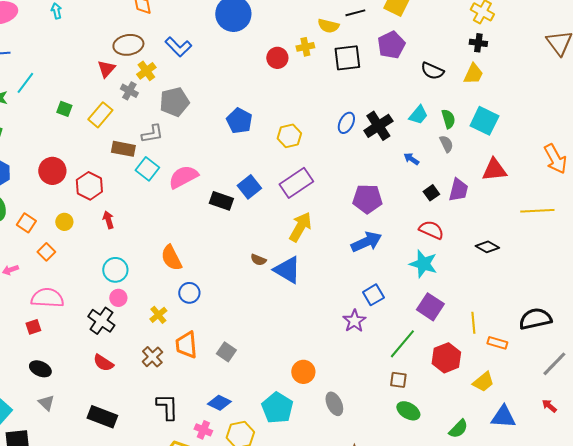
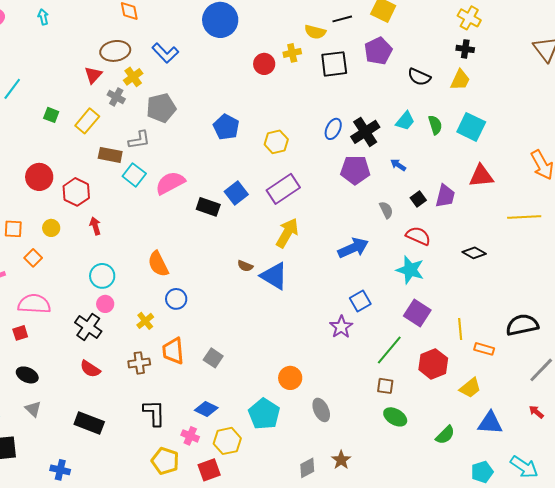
gray semicircle: (446, 144) -> (386, 210), moved
purple pentagon: (367, 199) -> (355, 170), moved
orange square: (26, 223) -> (13, 229), turned -30
brown cross: (152, 357) -> (139, 363), turned 35

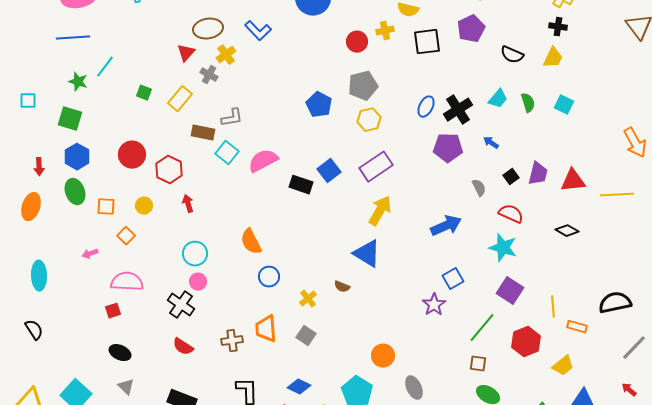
gray pentagon: (161, 108) -> (363, 86), moved
cyan square: (471, 127) -> (564, 105), size x0.7
red triangle: (481, 176) -> (573, 181), moved
brown semicircle: (245, 266) -> (342, 287), moved
yellow cross: (145, 321) -> (308, 299), moved

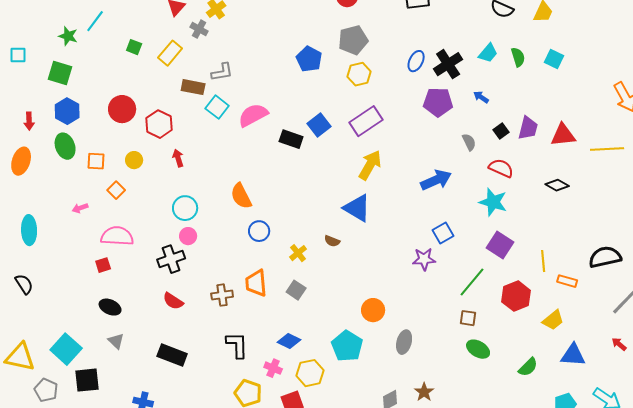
black cross: (181, 305) -> (171, 259), turned 36
purple star: (434, 305) -> (424, 259), turned 30
gray ellipse: (414, 388) -> (404, 342), turned 40

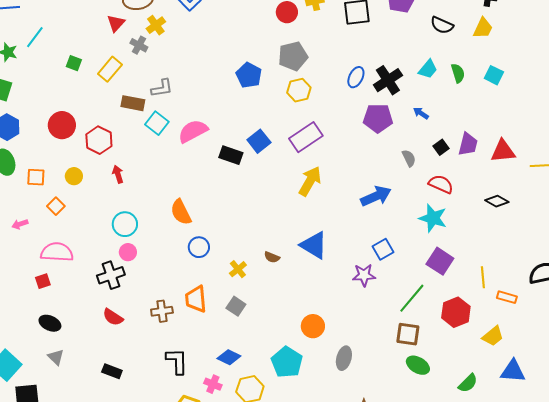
blue triangle: (357, 208) -> (314, 245), moved
brown square: (468, 318) -> (408, 334), size x1.4
black rectangle: (172, 355) -> (112, 371), size x0.7

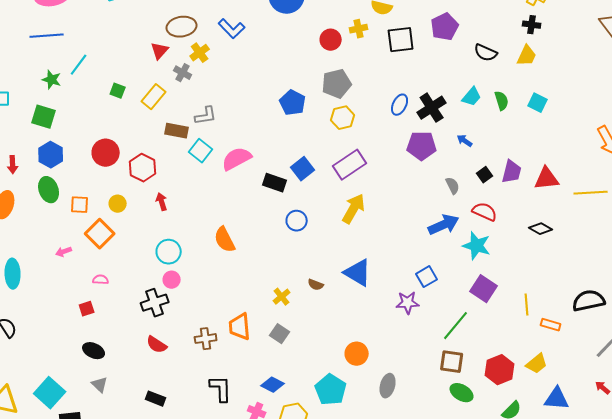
blue arrow: (376, 196) -> (444, 225), moved
orange square: (56, 206) -> (100, 234), size x1.6
blue circle: (199, 247) -> (297, 221), moved
pink semicircle: (57, 252) -> (101, 280), size x0.5
red hexagon: (456, 312) -> (500, 370), moved

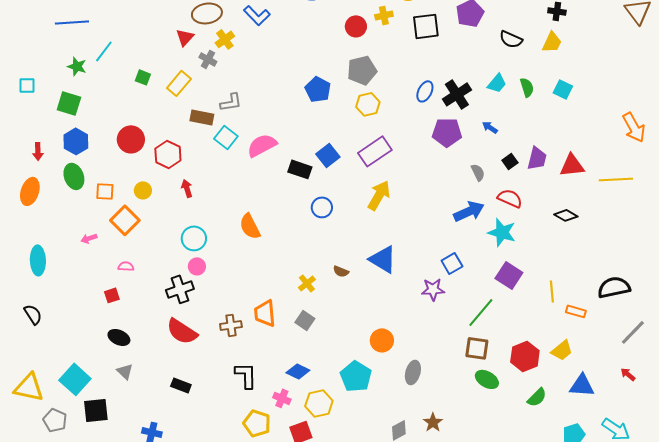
red semicircle: (157, 345) -> (182, 331), size x1.5

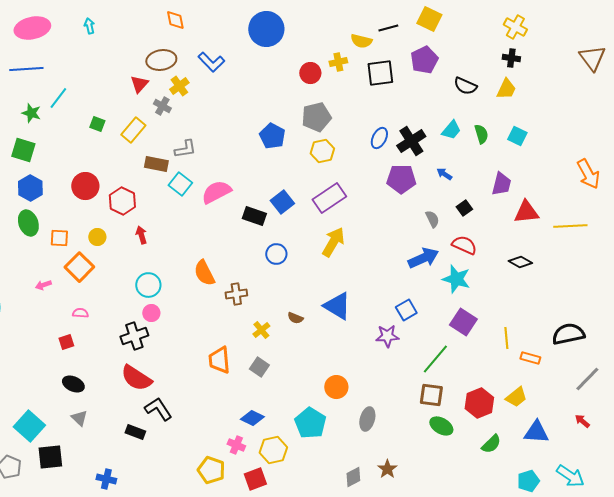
purple trapezoid: (537, 158) -> (501, 184), moved
brown cross: (231, 325) -> (236, 294), moved
black L-shape: (246, 375) -> (158, 409), moved, turned -32

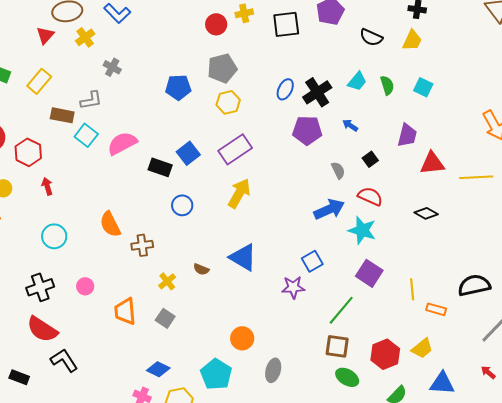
gray cross: (162, 106) -> (112, 67), moved
blue pentagon: (272, 136) -> (178, 87), turned -30
pink circle: (151, 313) -> (85, 286), moved
black rectangle: (135, 432) -> (19, 377), moved

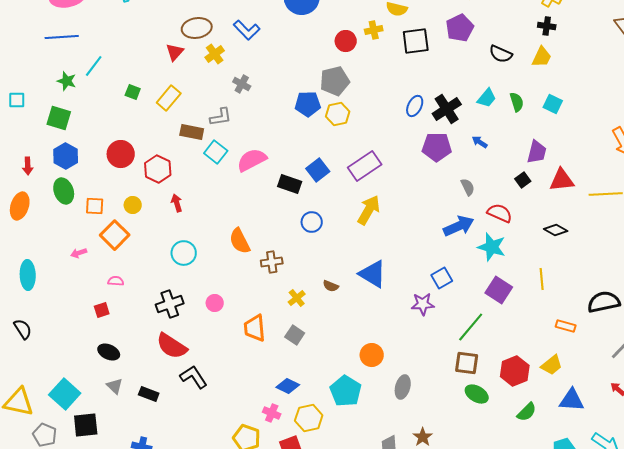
gray pentagon: (222, 68) -> (335, 81), moved
yellow hexagon: (228, 102) -> (338, 114), moved
black square: (370, 159) -> (523, 180), moved
yellow line: (412, 289) -> (542, 279), moved

